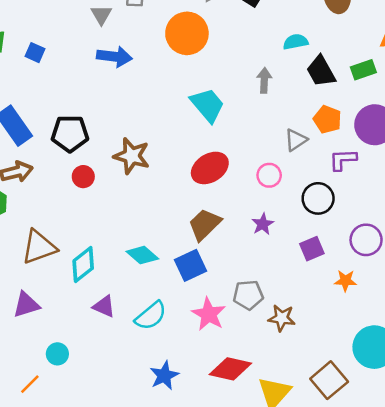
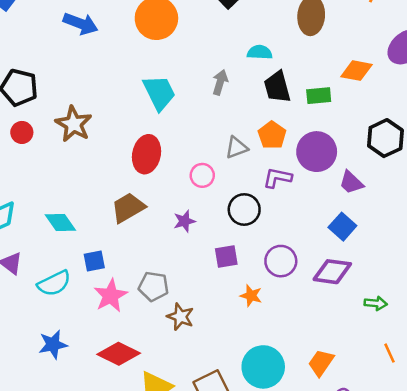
red ellipse: (210, 168) -> (147, 154), turned -60
blue square: (191, 265) -> (94, 261), moved, size x0.7

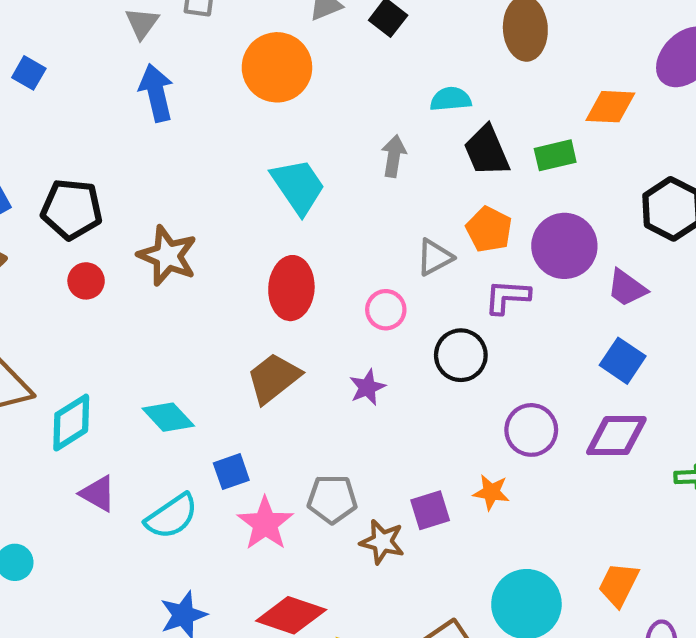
blue arrow: (81, 24) -> (156, 93), turned -116
purple square: (226, 257) -> (430, 510), moved

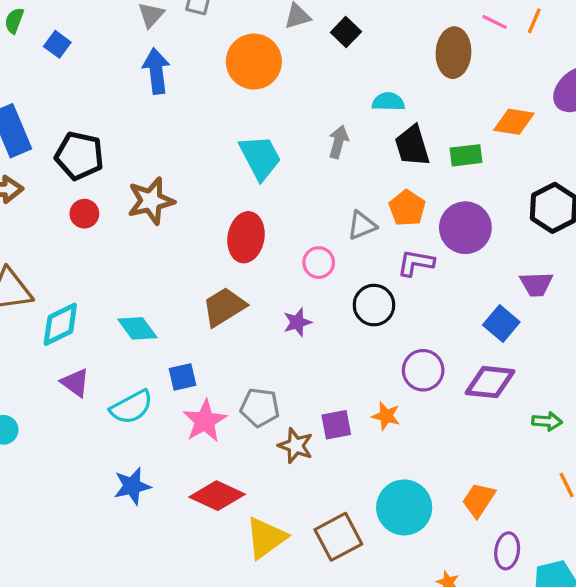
brown star: (167, 256) -> (151, 201), turned 30
purple trapezoid: (627, 288) -> (536, 284), moved, turned -44

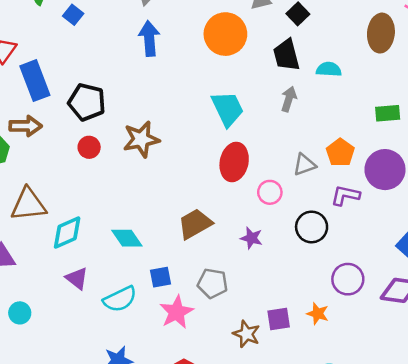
black trapezoid: (412, 146) -> (286, 55), moved
red ellipse: (246, 237) -> (234, 162), moved
purple star: (297, 322) -> (251, 238), turned 30
gray pentagon: (260, 407) -> (213, 283), moved

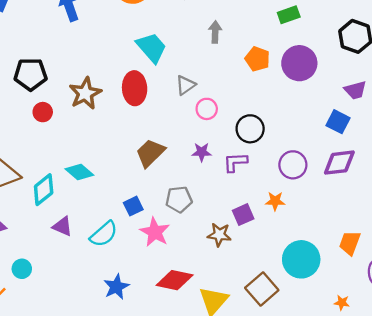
gray arrow: (289, 99) -> (215, 32), moved
red ellipse: (234, 162) -> (135, 88), moved
gray triangle: (305, 165) -> (185, 85), moved
purple L-shape: (345, 195) -> (235, 162), moved
cyan diamond: (127, 238) -> (79, 172), moved

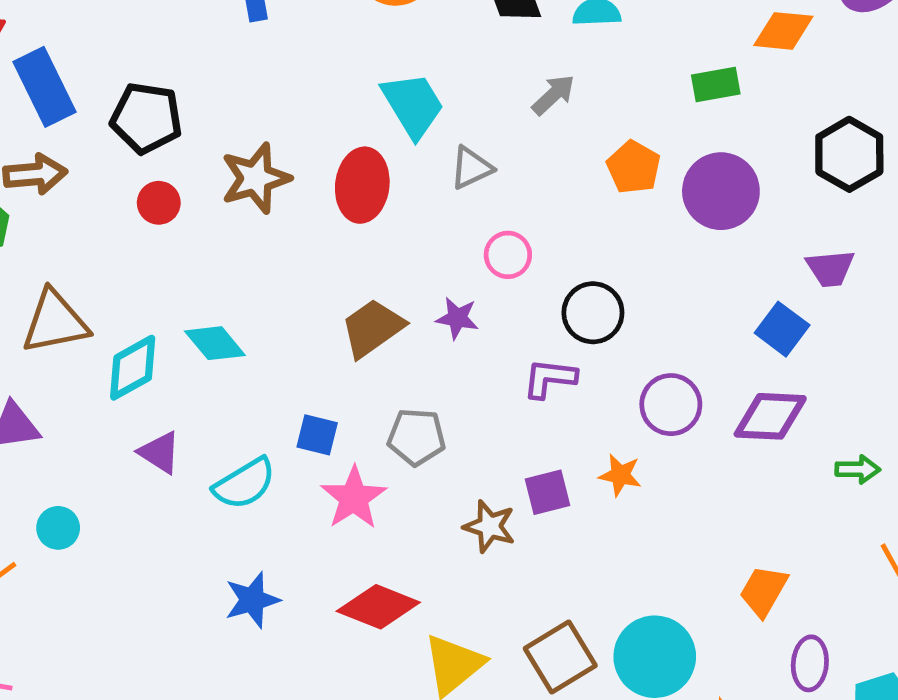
gray arrow: (215, 32) -> (553, 95), turned 35
gray triangle: (185, 85) -> (471, 168), moved
purple star: (202, 152) -> (457, 318), moved
blue square: (133, 206) -> (317, 435), turned 30
cyan circle: (301, 259) -> (655, 657), moved

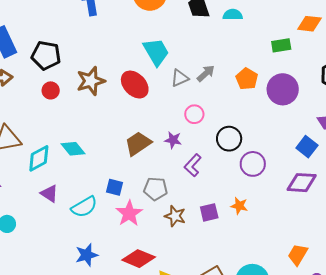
gray arrow: (553, 95) -> (206, 73), moved
red ellipse: (362, 185) -> (135, 85), turned -52
purple L-shape: (550, 378) -> (193, 165), moved, turned -55
purple circle: (671, 405) -> (253, 164), moved
brown star: (489, 526) -> (175, 216), moved

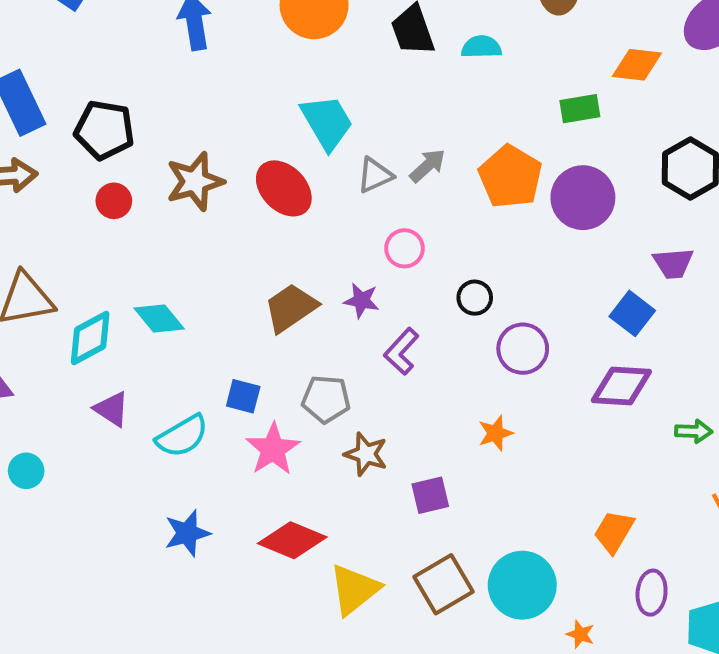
orange pentagon: (247, 79) -> (510, 177), size x1.4
black circle: (229, 139) -> (475, 298), size x0.7
orange star: (239, 206) -> (496, 433), turned -30
purple square: (209, 212) -> (430, 495), moved

